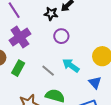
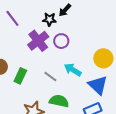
purple cross: (20, 37) -> (38, 41), moved
blue triangle: (95, 83) -> (98, 85), size x1.5

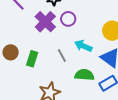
gray line: (50, 76) -> (62, 56), turned 32
green semicircle: (59, 101) -> (84, 75), moved

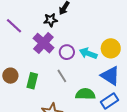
purple circle: (68, 19) -> (67, 52), moved
cyan arrow: (83, 46) -> (88, 53), moved

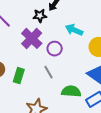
cyan arrow: (88, 53) -> (74, 30), moved

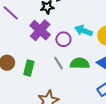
cyan arrow: (74, 30) -> (84, 31), moved
green semicircle: (71, 91) -> (80, 63), moved

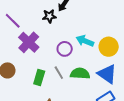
purple cross: (40, 30) -> (29, 42), moved
green rectangle: (29, 68) -> (39, 77), moved

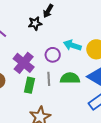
purple cross: (29, 42) -> (24, 63), moved
gray line: (59, 73) -> (49, 79), turned 32

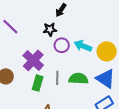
black star: (35, 23) -> (50, 29), moved
purple circle: (53, 55) -> (62, 45), moved

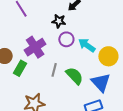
green semicircle: (78, 79) -> (74, 76), turned 30
green rectangle: (38, 83) -> (20, 68), moved

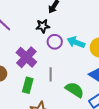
green rectangle: (20, 68) -> (28, 85), moved
green semicircle: (74, 76) -> (75, 90), moved

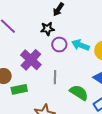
green rectangle: (28, 85) -> (19, 89), moved, turned 63

